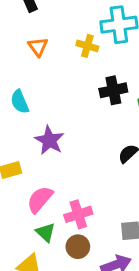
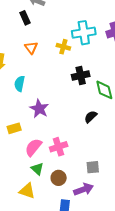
cyan semicircle: (20, 102) -> (20, 84), turned 35
pink cross: (78, 214) -> (59, 147), moved

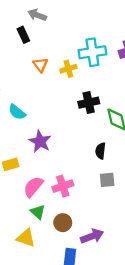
yellow cross: (63, 47) -> (68, 69), turned -32
orange triangle: (31, 48) -> (41, 65), moved
cyan semicircle: (20, 84) -> (17, 112), turned -63
black semicircle: (91, 117) -> (100, 151), turned -40
gray square: (93, 167) -> (107, 180), moved

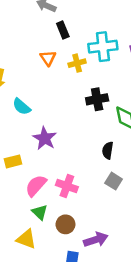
black rectangle: (23, 35) -> (63, 30), moved
gray square: (107, 180) -> (114, 181), turned 35
pink cross: (63, 186) -> (67, 186), turned 36

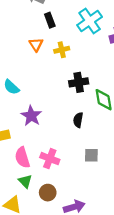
cyan cross: (103, 47) -> (90, 21), moved, turned -30
black semicircle: (108, 150) -> (78, 120), moved
gray square: (114, 181) -> (91, 155), turned -32
pink semicircle: (36, 186) -> (22, 157), turned -60

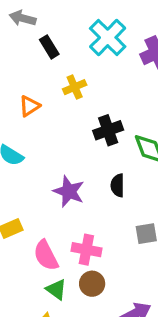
orange triangle: (36, 45) -> (29, 106), moved, turned 40
purple star: (31, 116) -> (69, 191), moved
brown circle: (48, 193) -> (92, 284), moved

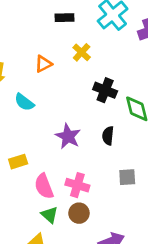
black rectangle: (49, 47) -> (64, 18), turned -66
yellow cross: (75, 87) -> (82, 52), turned -30
black cross: (108, 130) -> (105, 90), turned 35

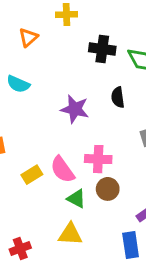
yellow cross: (82, 52) -> (66, 15), turned -30
yellow rectangle: (18, 162) -> (32, 175), moved

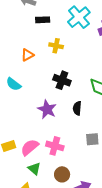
black cross: (102, 49) -> (62, 80), moved
pink semicircle: (62, 170) -> (30, 147), turned 72
brown circle: (108, 189) -> (62, 174), moved

